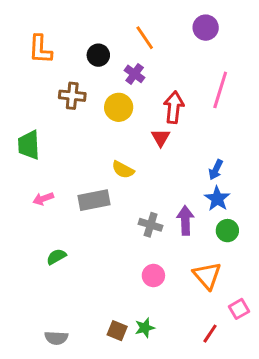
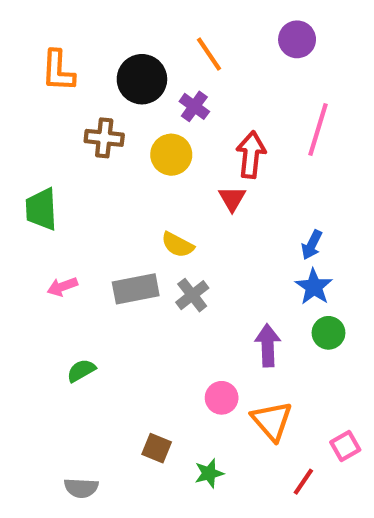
black circle: (98, 55) -> (142, 79), size x1.5
purple arrow: (185, 220) -> (268, 345), moved
gray cross: (151, 225) -> (192, 295), moved, turned 35
orange triangle: (207, 276) -> (272, 421), moved
brown square: (117, 331) -> (157, 448), moved

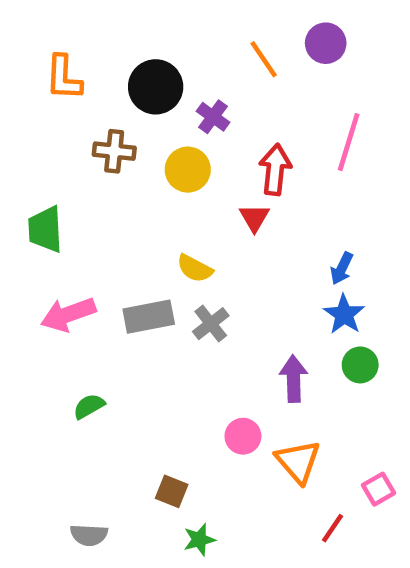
orange line: (209, 54) -> (264, 59), moved
pink arrow: (62, 287) -> (68, 314), size x1.6
green star: (209, 473) -> (199, 540), moved

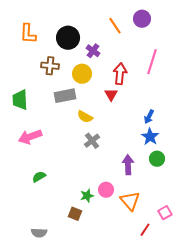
gray rectangle: (149, 317) -> (65, 96), moved
green star: (199, 540) -> (87, 196), moved

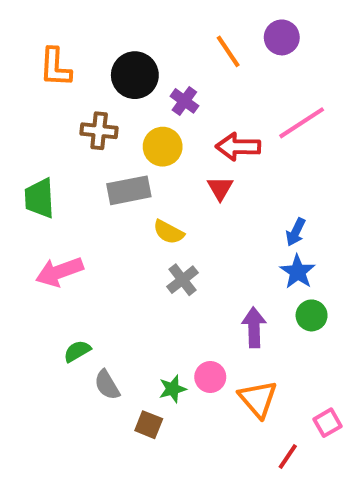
pink line: (152, 62) -> (302, 123), turned 40
red arrow: (120, 74) -> (238, 147), turned -95
gray semicircle: (39, 233) -> (107, 385), moved, turned 56

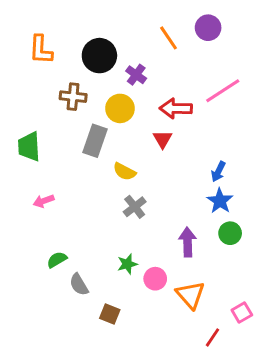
gray rectangle: (129, 190) -> (95, 141), turned -60
pink arrow: (59, 272) -> (44, 201), size x0.6
green star: (173, 389) -> (127, 264), moved

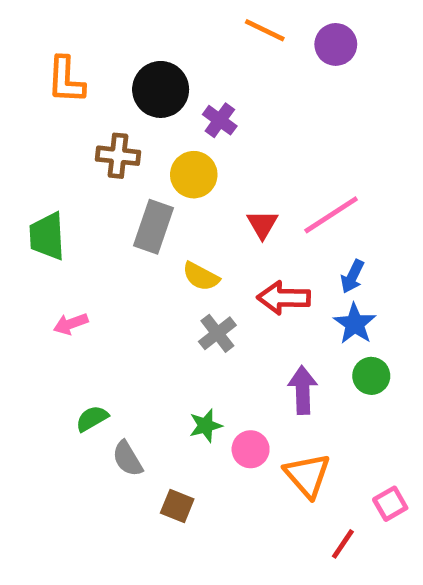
orange line: (168, 38) -> (265, 30), moved, turned -30
pink line: (223, 91) -> (331, 215), moved
red arrow: (176, 108) -> (284, 298), moved

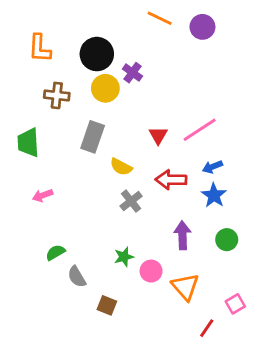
brown cross: (118, 156) -> (57, 95), moved
yellow circle: (194, 175) -> (105, 88), moved
blue arrow: (352, 276) -> (212, 167), turned 42
green circle: (371, 376) -> (227, 240), moved

